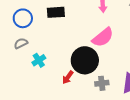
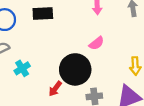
pink semicircle: (103, 37) -> (96, 43), size x0.6

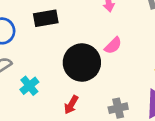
black circle: (75, 69) -> (82, 62), moved

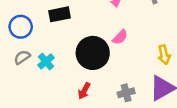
cyan cross: (29, 86) -> (46, 61), moved

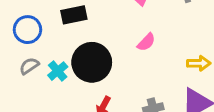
black circle: (93, 53) -> (92, 62), moved
yellow arrow: (164, 55) -> (199, 63), turned -78

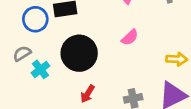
blue circle: (27, 30) -> (35, 19), moved
cyan cross: (58, 71) -> (40, 69), moved

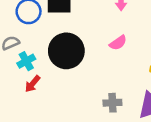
red arrow: (88, 94) -> (32, 84), moved

